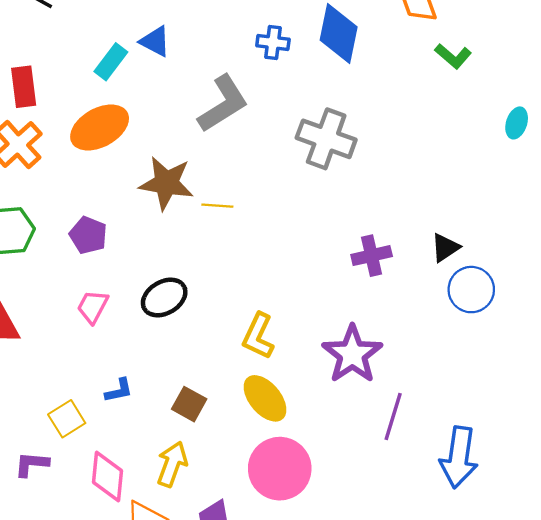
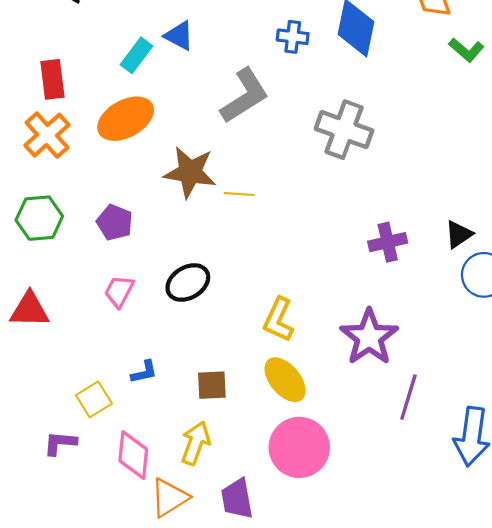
brown square: (189, 404) -> (212, 385), turned -32

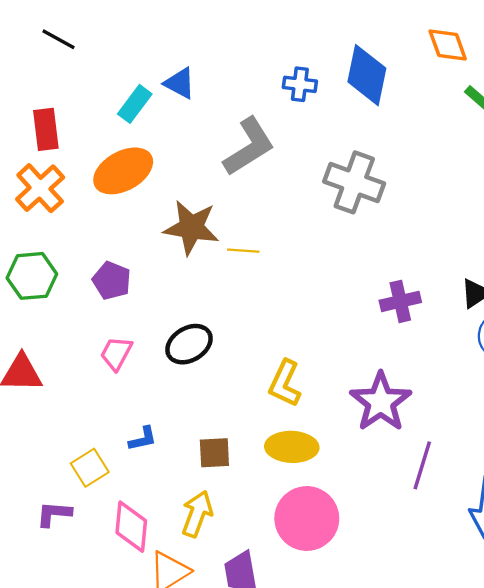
yellow ellipse: (285, 380) -> (292, 447), turned -48

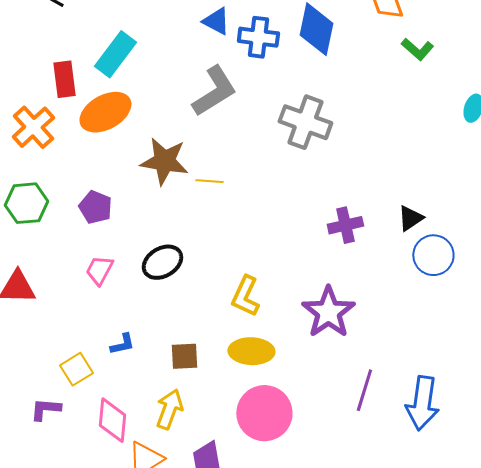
blue triangle: (180, 83) -> (216, 21), moved
blue cross: (300, 84) -> (258, 37), size x1.4
cyan rectangle: (135, 104) -> (115, 54), size x1.4
red rectangle: (46, 129) -> (64, 79), moved
purple line: (422, 465) -> (364, 390), moved

